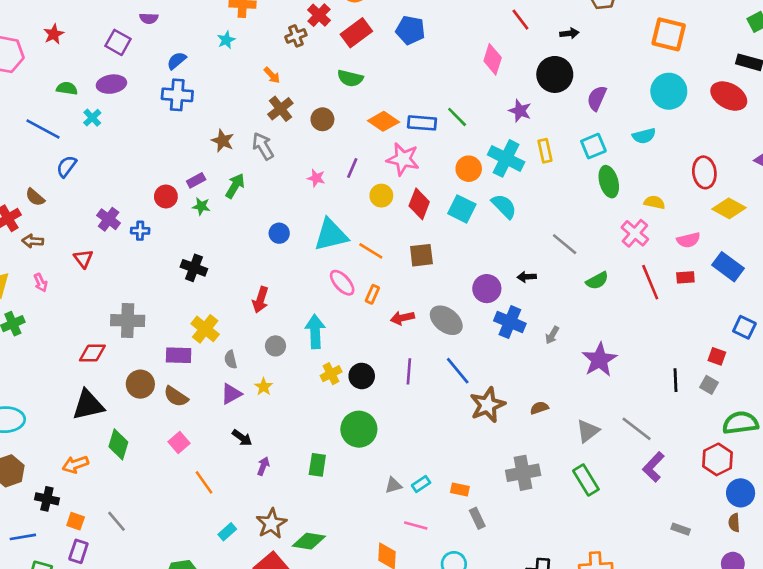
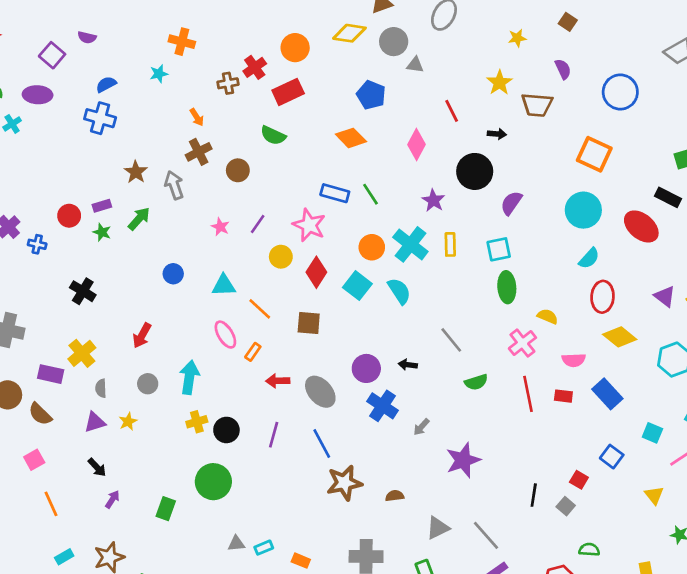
blue pentagon: (410, 30) -> (371, 95), moved
orange diamond: (383, 121) -> (351, 138), moved
cyan semicircle: (644, 136) -> (589, 258), moved, turned -45
cyan triangle: (331, 235) -> (224, 285), size x0.7
green semicircle: (740, 423) -> (589, 550), size x0.6

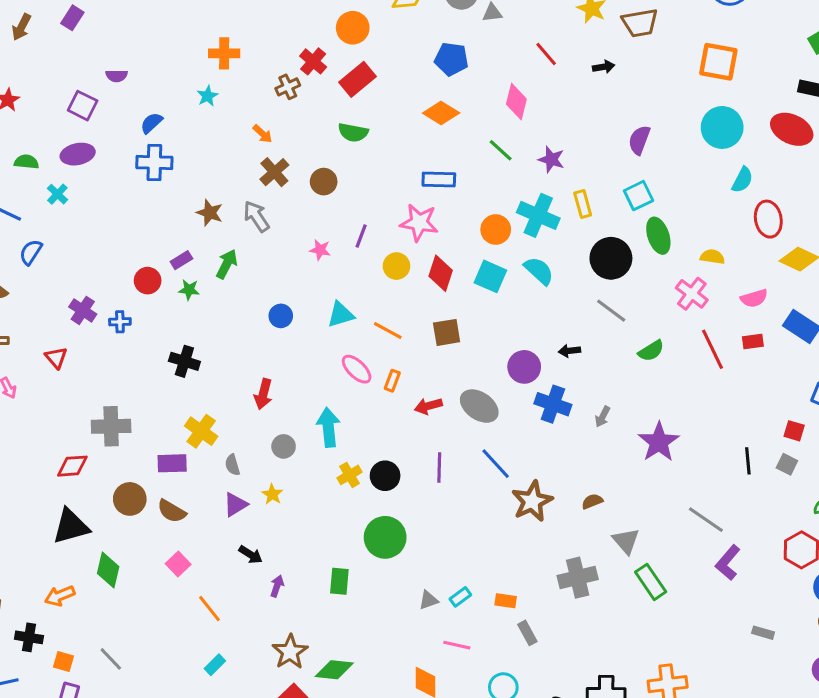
black circle: (475, 171) -> (611, 258), moved
green line: (370, 194) -> (501, 150), moved
gray triangle: (438, 528) -> (626, 541), moved, turned -30
cyan rectangle: (64, 557) -> (215, 665), moved

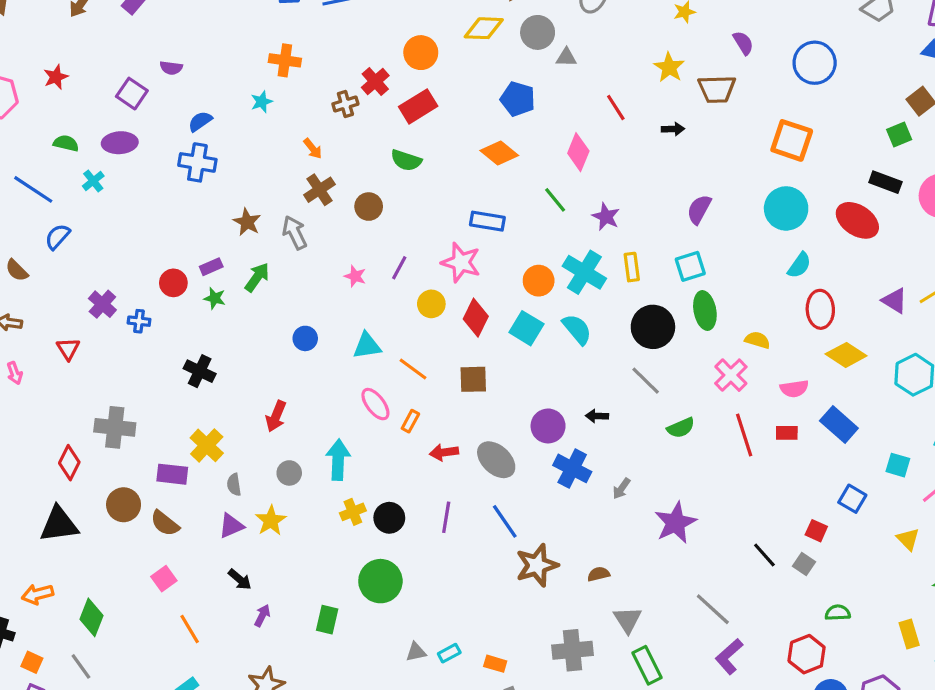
black line: (748, 461) -> (764, 555), turned -44
red diamond: (72, 466) -> (69, 463), turned -68
yellow star: (272, 494) -> (271, 521), size x1.4
green diamond: (108, 570) -> (92, 617), moved

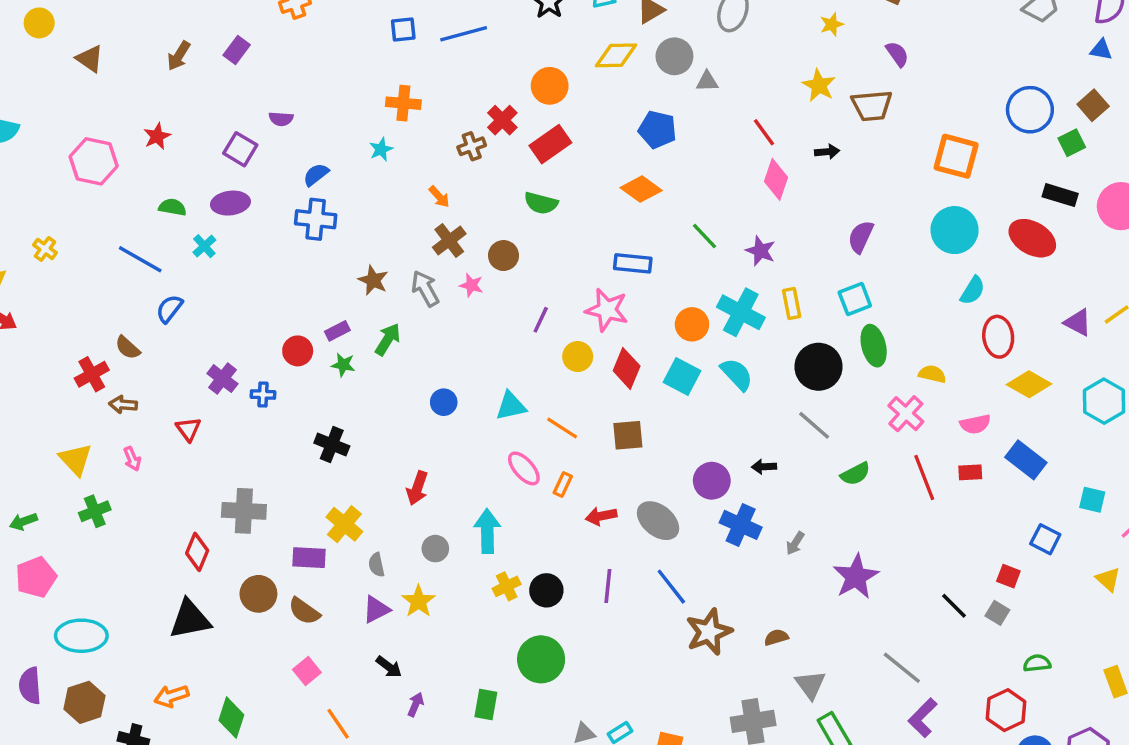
blue circle: (815, 63) -> (1030, 110), moved
pink diamond: (578, 152) -> (776, 179), moved
pink star: (355, 276) -> (471, 285), moved

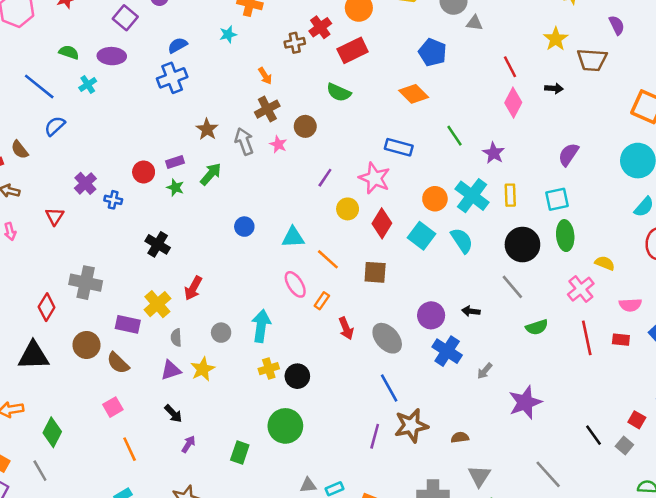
blue cross: (316, 219) -> (172, 78), turned -36
red arrow: (417, 488) -> (193, 288), moved
red arrow: (601, 516) -> (346, 328), turned -110
purple line: (608, 586) -> (375, 436), moved

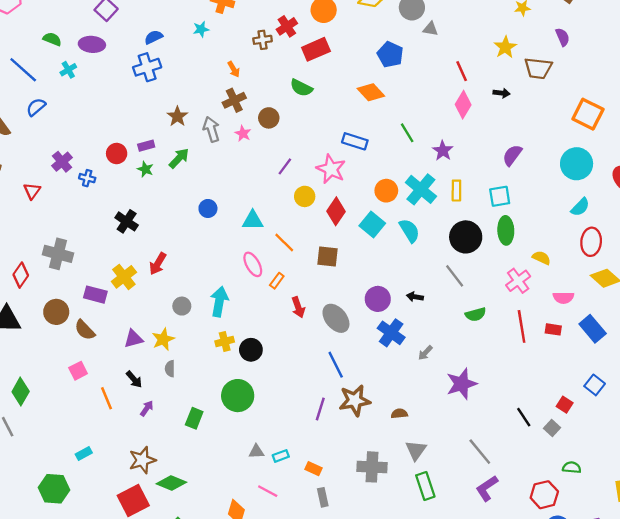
gray semicircle: (176, 338) -> (170, 369), moved
orange line: (130, 449) -> (107, 398), moved

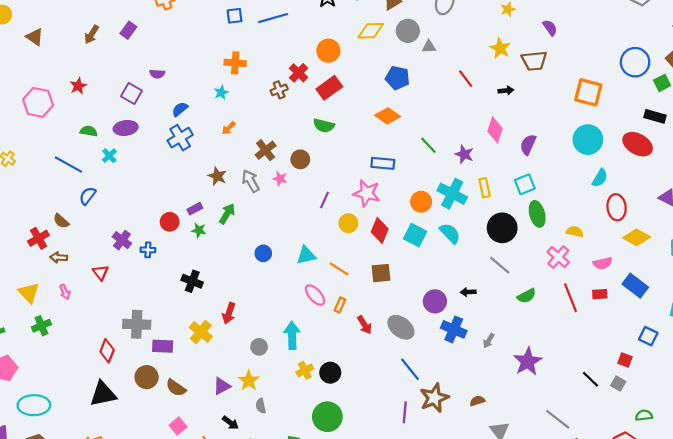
orange arrow: (234, 69) -> (229, 128), moved, turned 88
pink diamond: (463, 105) -> (495, 130), moved
purple rectangle: (95, 295) -> (163, 346), moved

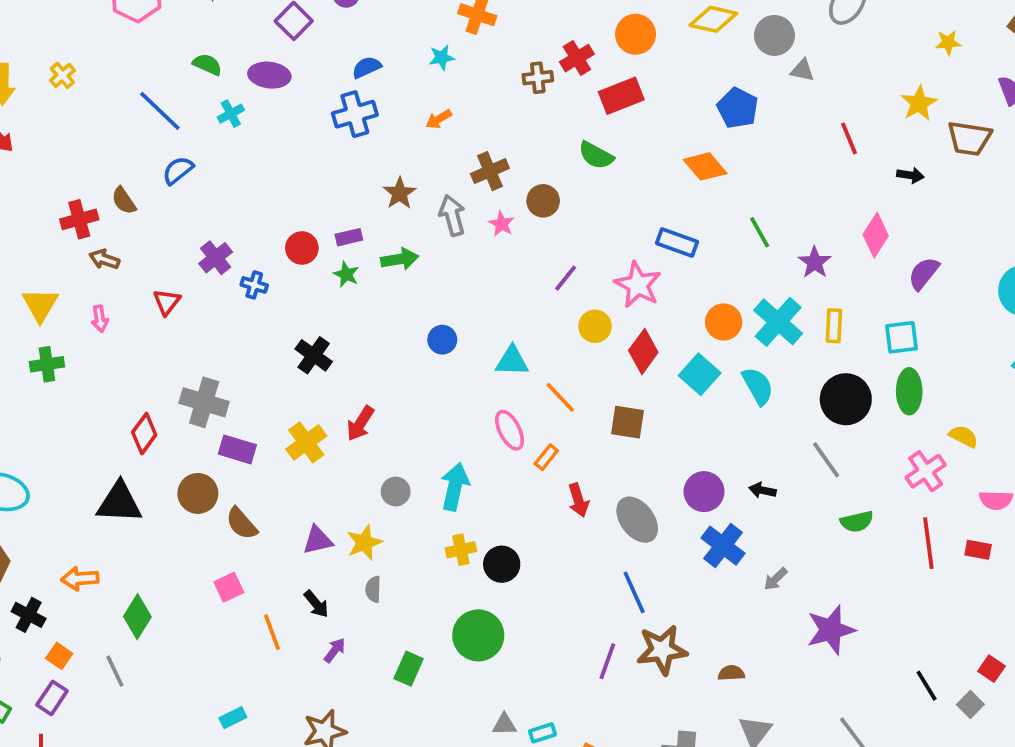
green arrow: (227, 214) -> (400, 259), turned 35

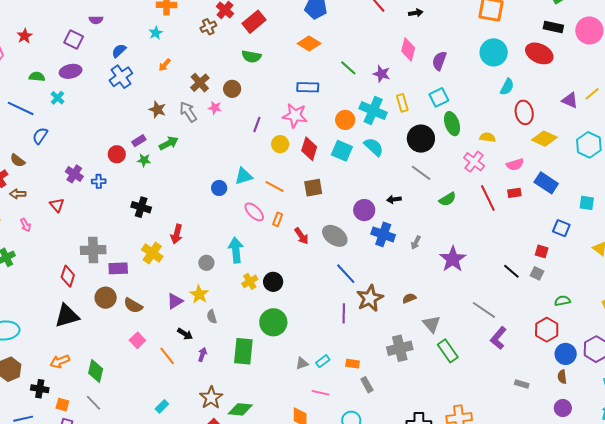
blue circle: (442, 340) -> (219, 188), moved
green rectangle: (409, 669) -> (243, 351), size x1.5

